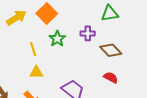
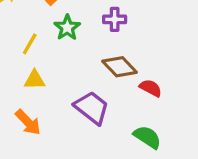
yellow line: (33, 49) -> (30, 44), turned 48
brown diamond: (111, 50) -> (120, 67), moved

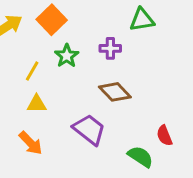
red semicircle: (151, 88) -> (164, 136), moved, turned -140

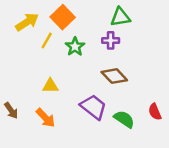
green triangle: (142, 20) -> (120, 17), moved
yellow line: (32, 71) -> (47, 40), moved
green semicircle: (140, 157) -> (124, 119), moved

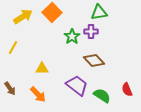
yellow line: (47, 40) -> (13, 48), moved
green star: (75, 47) -> (72, 36), moved

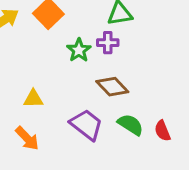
green semicircle: (102, 96) -> (131, 125), moved

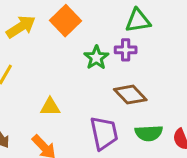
purple trapezoid: (86, 125) -> (104, 133), turned 40
green semicircle: (131, 125) -> (149, 133), turned 144

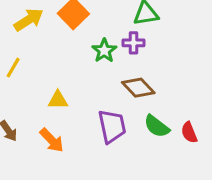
green semicircle: (149, 133) -> (157, 126), turned 40

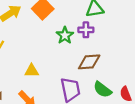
brown diamond: (138, 88) -> (89, 62), turned -50

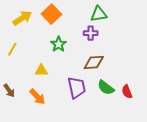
green star: (65, 35) -> (58, 44), moved

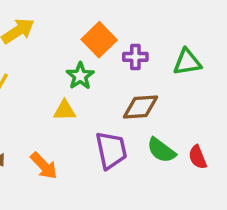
orange square: (51, 14) -> (99, 40), moved
green triangle: (99, 14) -> (187, 62), moved
yellow triangle: (41, 70) -> (65, 110), moved

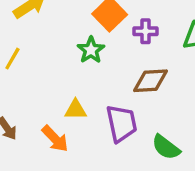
yellow triangle: (65, 110) -> (76, 110), moved
green semicircle: (161, 150) -> (166, 147), moved

